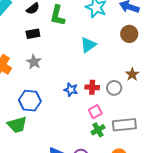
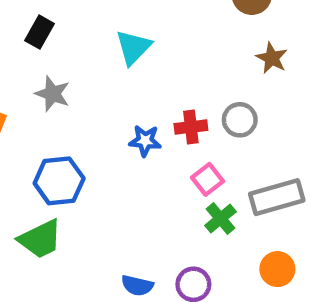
black rectangle: (33, 34) -> (39, 32), turned -40
cyan triangle: (88, 45) -> (133, 47), moved
brown star: (132, 74) -> (272, 58), moved

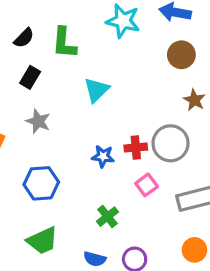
gray circle: (240, 120) -> (171, 143), size x1.5
green cross: (220, 219) -> (107, 217), moved
green trapezoid: (40, 239) -> (42, 241), moved

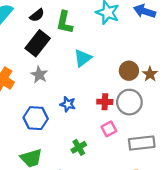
brown circle: (181, 55) -> (129, 71), moved
black rectangle: (30, 77) -> (38, 43), size x1.6
blue star: (103, 156) -> (68, 104), moved

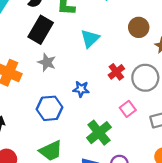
brown circle: (129, 71) -> (139, 27), moved
red cross: (105, 102) -> (116, 72), moved, turned -32
green cross: (79, 147) -> (99, 133), size x1.5

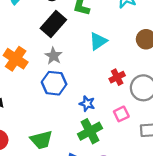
blue star: (81, 89) -> (87, 104), moved
blue hexagon: (50, 108) -> (54, 83), moved

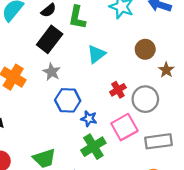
blue hexagon: (54, 83) -> (68, 100), moved
pink square: (121, 114) -> (124, 127), size x1.6

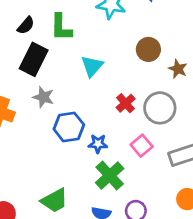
pink square: (124, 127) -> (142, 146), size x0.7

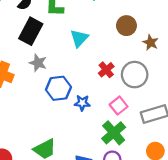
green cross: (110, 176) -> (114, 133), moved

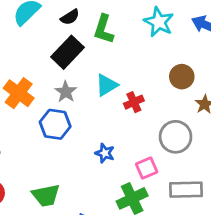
cyan triangle: (79, 38) -> (107, 85), moved
red cross: (106, 70) -> (134, 102), moved
blue hexagon: (58, 88) -> (55, 124), moved

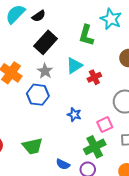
black semicircle: (70, 17) -> (39, 16), moved
green L-shape: (104, 29) -> (86, 35), moved

